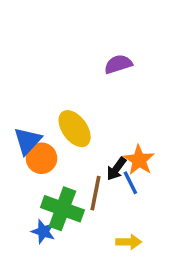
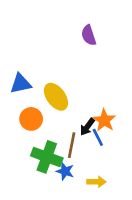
purple semicircle: (118, 64) -> (89, 35), moved, turned -90
blue triangle: (28, 141) -> (21, 84), moved, turned 35
blue star: (43, 231) -> (65, 171), moved

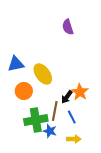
blue line: (98, 137) -> (72, 117), moved
green cross: (47, 157) -> (36, 120), turned -30

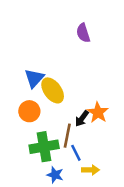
blue triangle: (16, 64) -> (34, 78), moved, turned -36
blue line: (72, 117) -> (76, 153), moved
blue star: (50, 131) -> (55, 175), moved

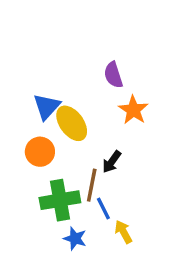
purple semicircle: (83, 33) -> (113, 75), moved
orange star: (98, 112) -> (133, 110), moved
yellow arrow: (91, 170) -> (123, 232), turned -119

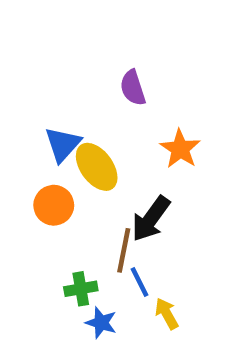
purple semicircle: (113, 75) -> (133, 88), moved
black arrow: (112, 162) -> (151, 219), size x1.5
green cross: (60, 200) -> (81, 289), moved, size x0.6

